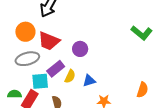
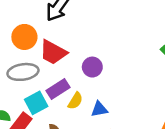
cyan square: (40, 81) -> (36, 103), turned -30

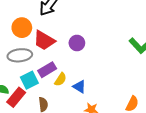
purple circle: (92, 67) -> (77, 43), moved
blue triangle: (99, 109) -> (79, 87), turned 40

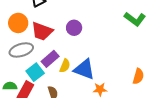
blue triangle: (79, 87) -> (84, 69), size x1.6

